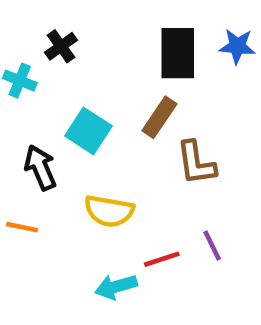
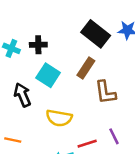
black cross: (61, 46) -> (38, 45), moved, turned 35
black rectangle: (178, 53) -> (96, 34), turned -52
orange line: (22, 227) -> (13, 140), moved

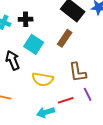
brown L-shape: (105, 92) -> (78, 72), moved

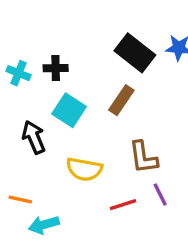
cyan arrow: (46, 112) -> (44, 225), moved

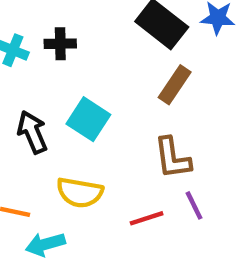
brown rectangle: (121, 100) -> (175, 85), moved
cyan square: (69, 110) -> (88, 119), moved
yellow semicircle: (84, 169) -> (80, 192), moved

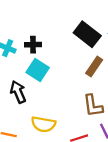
cyan square: (88, 119) -> (38, 70), moved

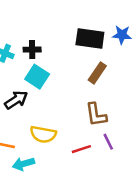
black rectangle: (87, 34) -> (90, 38), turned -30
black arrow: (18, 92) -> (16, 100), turned 80

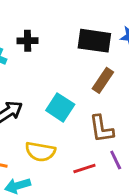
black cross: (32, 50) -> (28, 41), moved
cyan square: (37, 77) -> (60, 107), moved

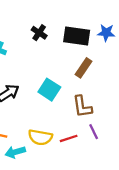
black cross: (28, 41) -> (39, 33), moved, turned 35
yellow semicircle: (40, 152) -> (40, 137), moved

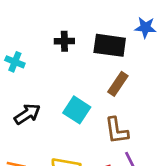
black cross: (39, 33) -> (64, 41), turned -35
blue star: (106, 33) -> (145, 27), moved

